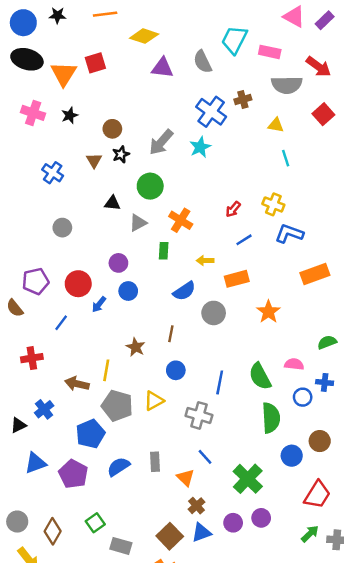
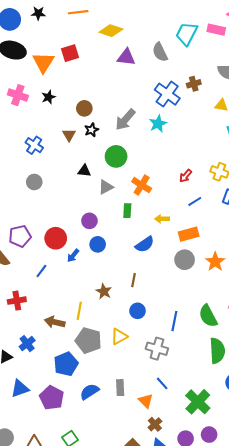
pink rectangle: (270, 52) -> (216, 30), moved
gray circle: (62, 228) -> (34, 182), moved
gray circle: (214, 313) -> (185, 260), moved

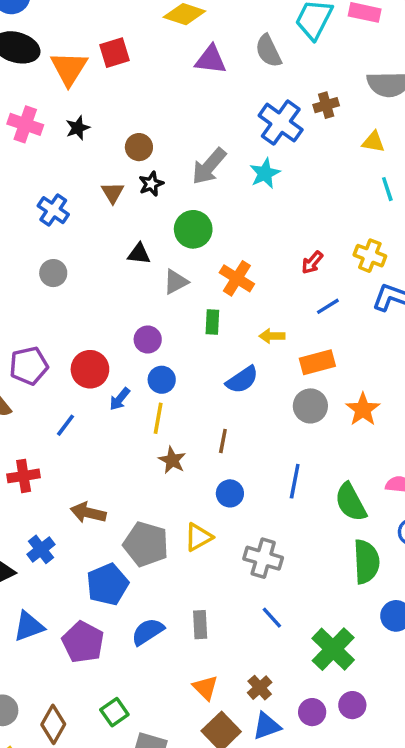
yellow line: (79, 311) -> (158, 418), moved
blue line: (174, 321) -> (295, 481), moved
orange triangle: (146, 401) -> (205, 688), moved

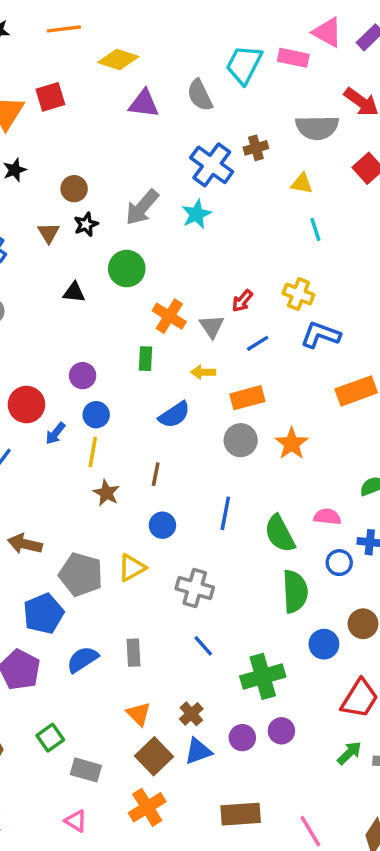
gray triangle: (176, 282) -> (212, 326), moved, turned -36
green cross: (333, 649) -> (263, 676), turned 30

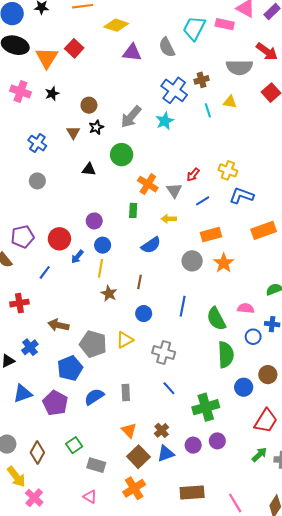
red square: (50, 97) -> (74, 48), turned -30
cyan line: (315, 229) -> (208, 110), moved
orange rectangle: (247, 398) -> (211, 235), moved

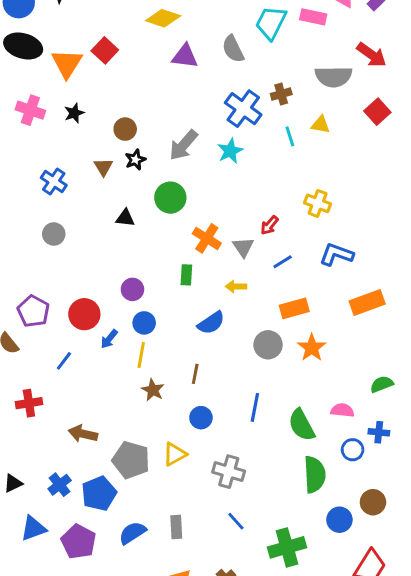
yellow cross: (228, 170) -> (318, 203), moved
purple pentagon: (23, 237) -> (33, 311), turned -30
blue cross: (30, 347) -> (60, 485), moved

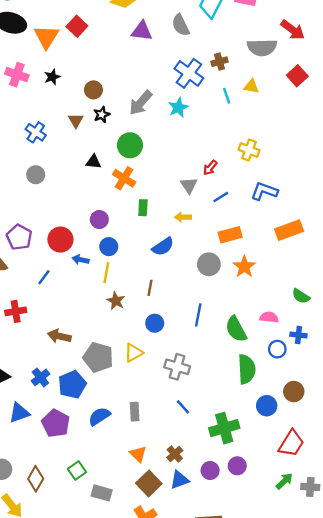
orange cross: (207, 238) -> (124, 178), moved
blue arrow: (109, 339) -> (80, 260), turned 63
green semicircle: (382, 384) -> (301, 296), turned -126

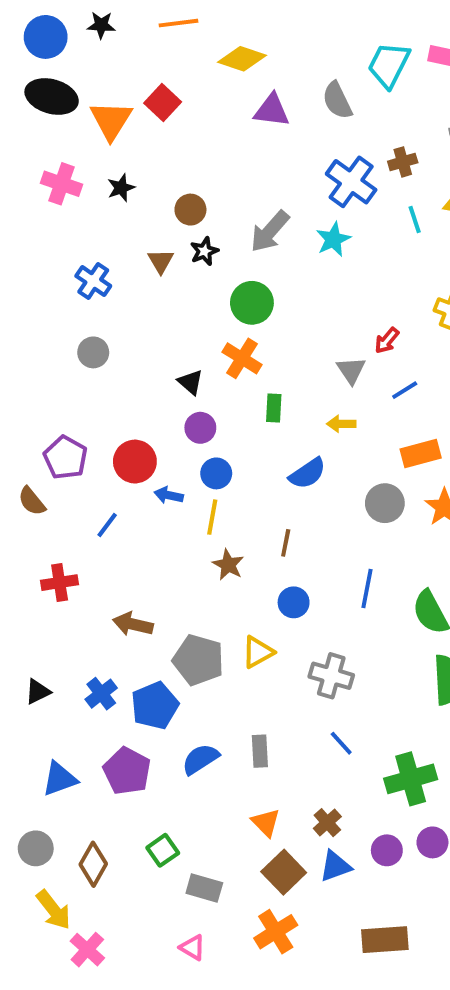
black triangle: (93, 162) -> (190, 382), moved, turned 35
blue triangle: (19, 413) -> (60, 779), moved

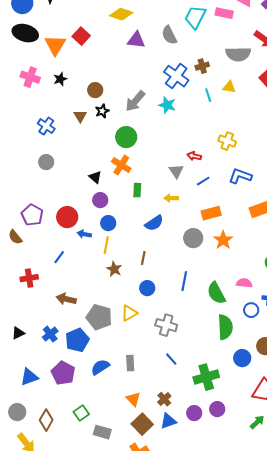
cyan star: (333, 239) -> (167, 105), turned -30
red arrow: (387, 341) -> (194, 156), turned 64
blue line: (107, 525) -> (59, 257), moved

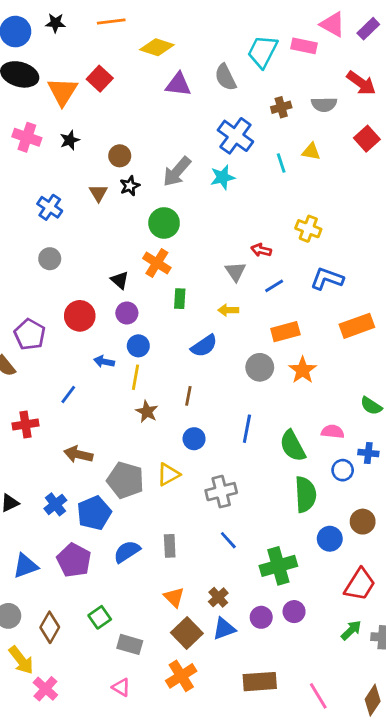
gray semicircle: (238, 54) -> (324, 104), size x0.7
brown cross: (202, 66) -> (281, 107), moved
cyan star: (167, 105) -> (223, 177), turned -30
red circle: (67, 217) -> (80, 316), moved
gray cross: (166, 325) -> (221, 492), turned -30

